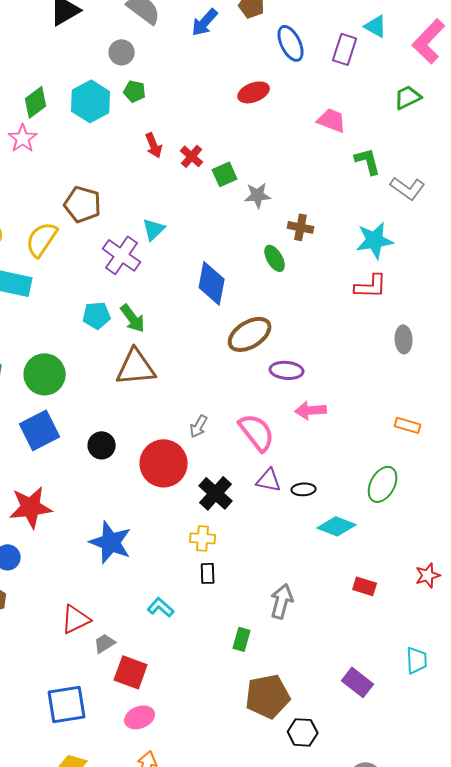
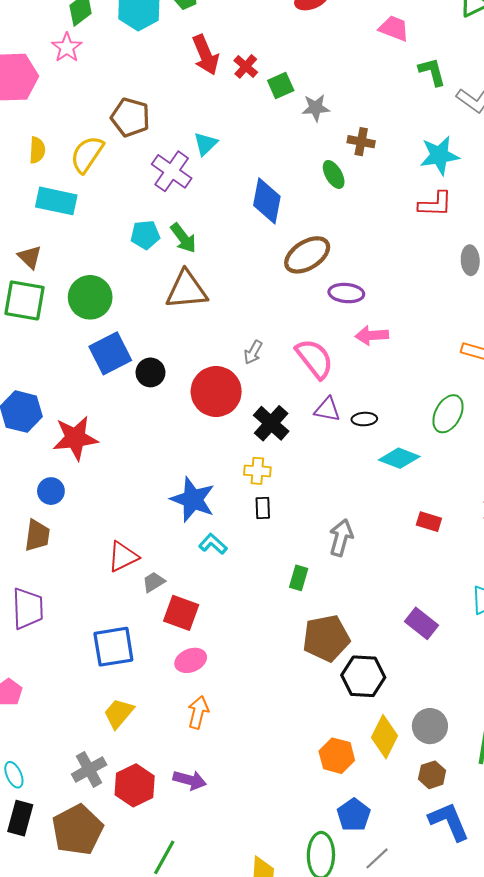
red arrow: (154, 145) -> (206, 55), size x1.5
blue square: (40, 430) -> (110, 353), moved
blue star: (111, 542) -> (193, 499), moved
black hexagon: (303, 732) -> (363, 676), size x1.4

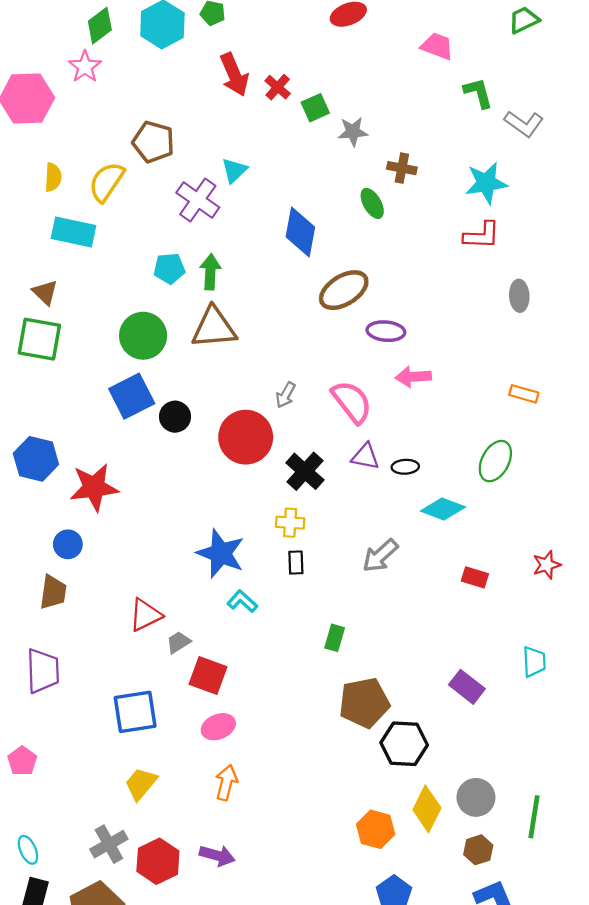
green arrow: (183, 238) -> (210, 272), turned -140
green circle: (90, 297) -> (143, 336), moved
gray arrow: (341, 538) -> (380, 556), moved, turned -147

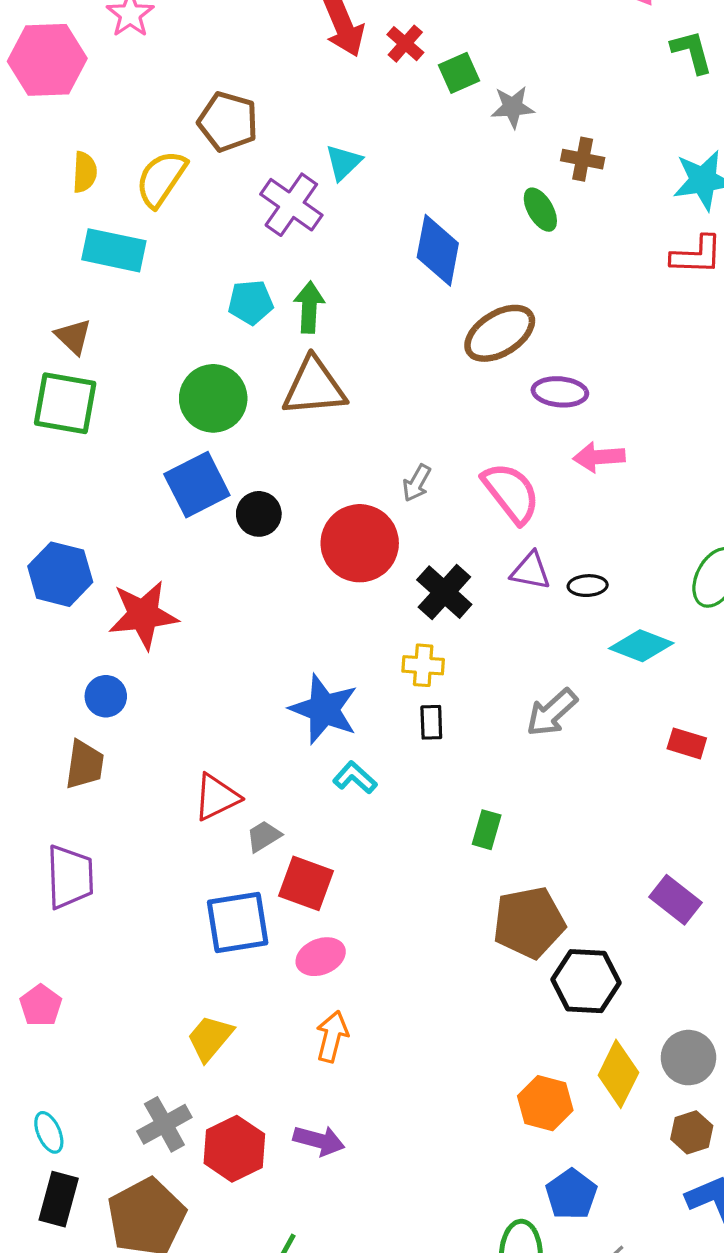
blue square: (135, 712) -> (238, 922), moved

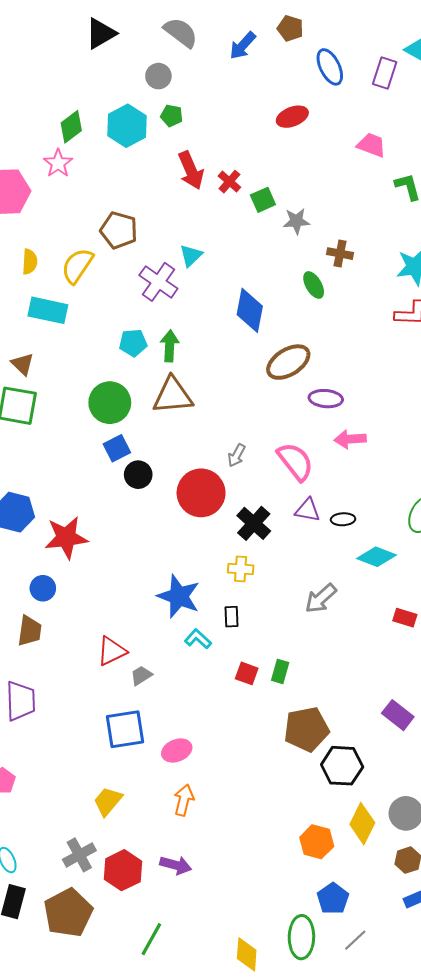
blue square: (197, 485) -> (117, 448), moved, size x0.7
black rectangle: (431, 722) -> (231, 617), moved
red square: (306, 883) -> (247, 673), moved, size x0.7

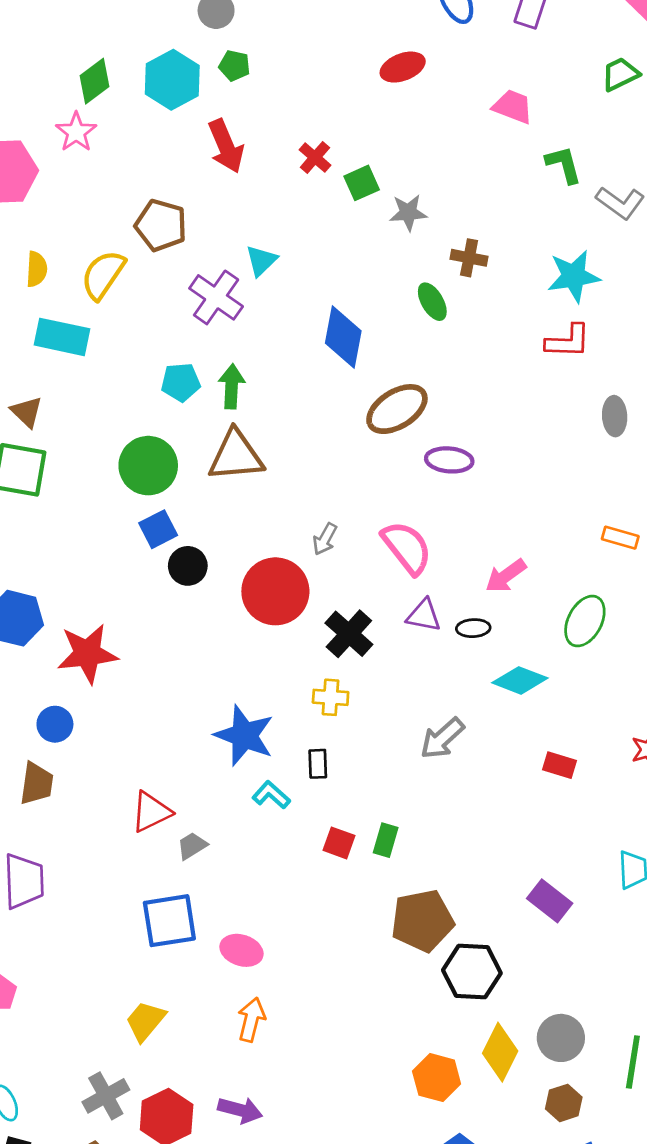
red arrow: (191, 170) -> (226, 146), moved
pink arrow: (350, 439) -> (506, 576), moved, turned -32
pink ellipse: (177, 751) -> (241, 950), turned 40

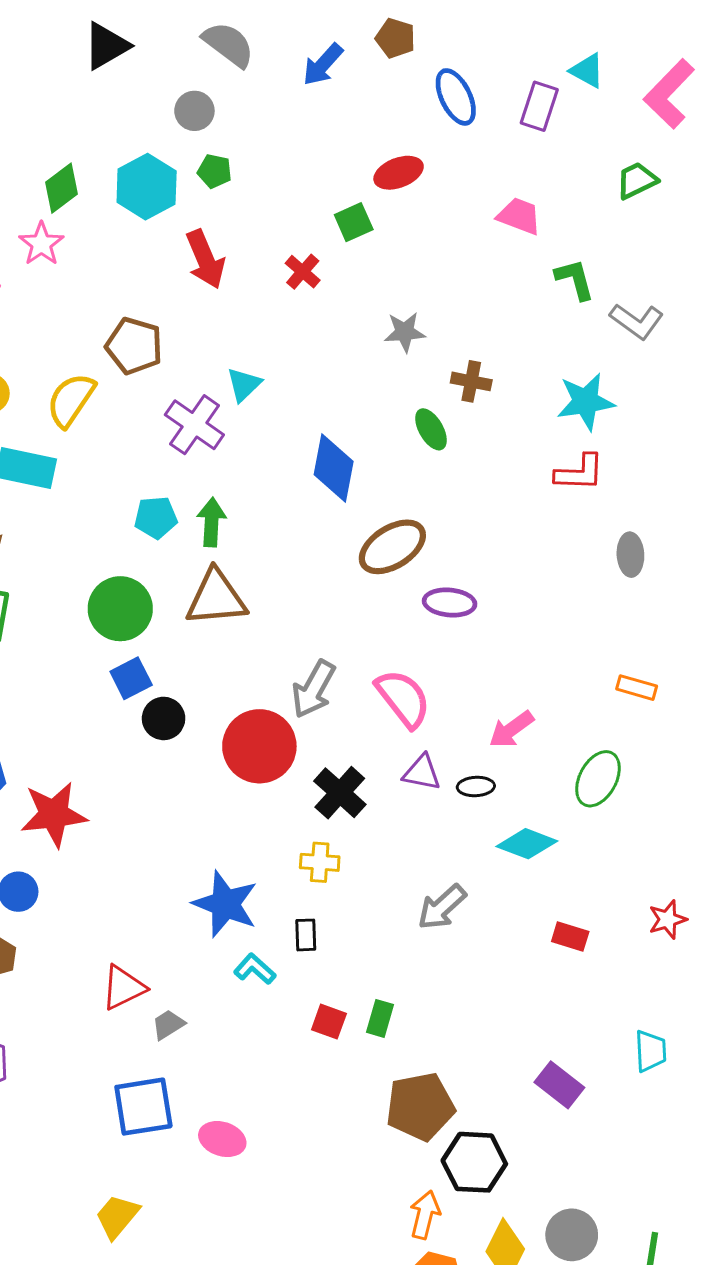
green square: (362, 183) -> (354, 222), moved
gray arrow: (325, 539) -> (314, 689), size x1.6
orange arrow: (251, 1020) -> (425, 1215), moved

